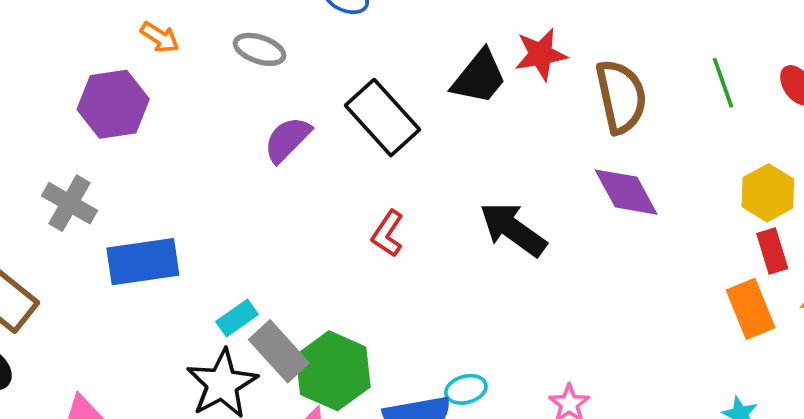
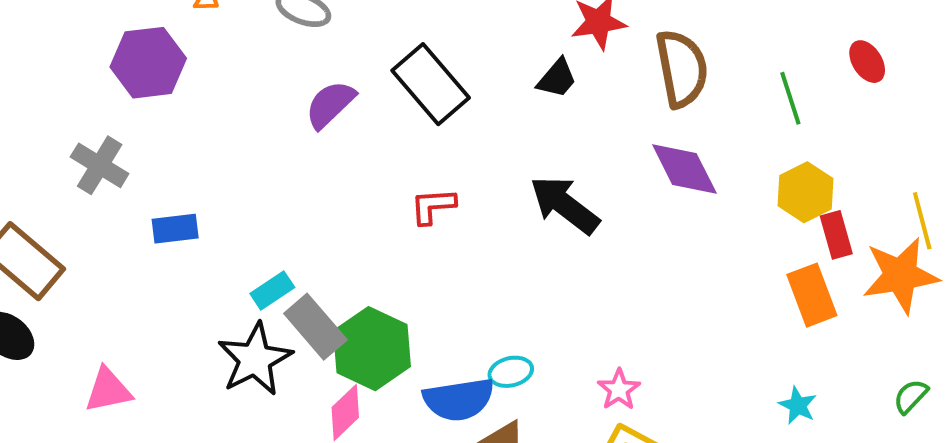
black trapezoid: (479, 77) -> (557, 78), moved, size x0.7
green line: (723, 83) -> (790, 98), moved
yellow hexagon: (768, 193) -> (806, 192), moved
red L-shape: (388, 234) -> (433, 206), turned 51
blue rectangle: (143, 262) -> (175, 229), size x0.6

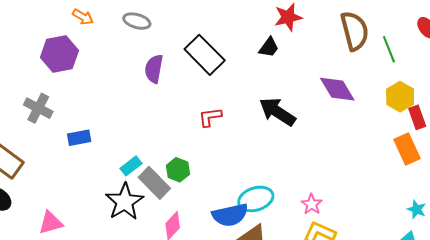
brown semicircle: (682, 69) -> (355, 31), moved
purple semicircle: (330, 104) -> (154, 69), turned -32
green hexagon: (372, 349) -> (178, 170), moved, size x0.6
cyan ellipse: (511, 372) -> (256, 199), size x1.6
cyan star: (798, 405) -> (417, 209), moved

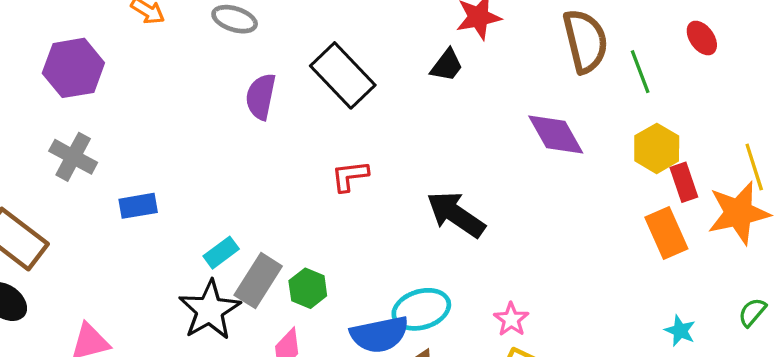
purple hexagon: (59, 54) -> (73, 68), moved
black arrow: (277, 112) -> (456, 214), moved
green hexagon: (178, 170) -> (308, 288), moved
gray rectangle: (154, 183) -> (258, 281), turned 76

